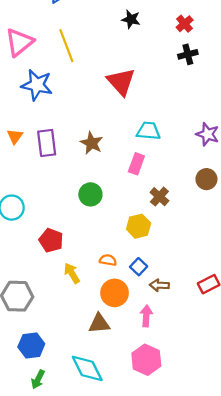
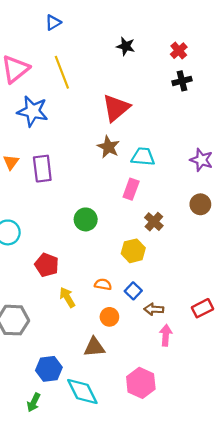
red triangle: (121, 82) -> (116, 108), turned 32
brown star: (92, 143) -> (108, 147), moved
orange circle: (115, 293) -> (109, 317), size x0.7
pink arrow: (146, 316) -> (166, 335), moved
blue hexagon: (31, 345) -> (49, 369), moved

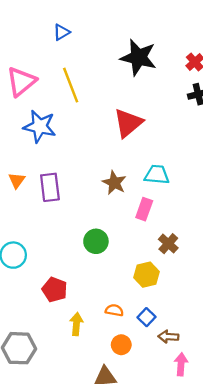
black star: (126, 46) -> (138, 57), size x1.8
brown star: (108, 147) -> (114, 183), moved
yellow arrow: (67, 297) -> (76, 324), turned 36

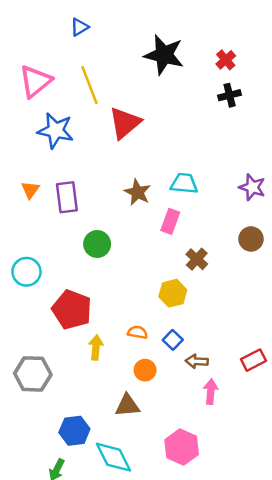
red triangle: (128, 123) -> (125, 123), moved
green circle: (96, 241) -> (97, 244), moved
red pentagon: (55, 290) -> (72, 310), size x1.4

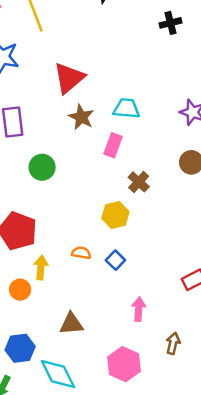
red triangle: (125, 123) -> (69, 78), moved
brown arrow: (197, 361) -> (173, 343), moved, turned 100
orange circle: (145, 370) -> (20, 290), moved
pink arrow: (211, 392) -> (139, 309), moved

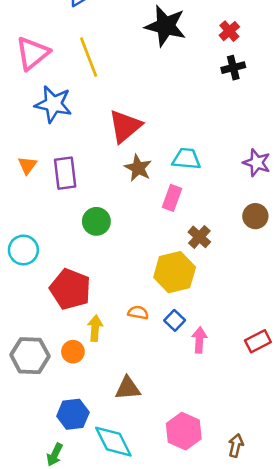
yellow hexagon: (115, 215) -> (175, 272), size x1.4
pink arrow: (139, 309) -> (199, 340), moved
brown arrow: (173, 343) -> (236, 446), moved

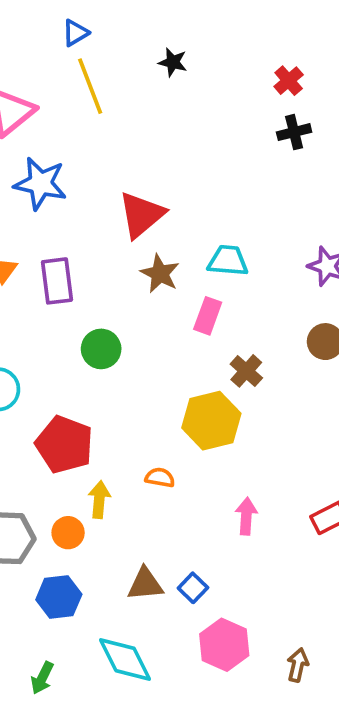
black star: (165, 26) -> (173, 62), moved, size x0.5
yellow line: (89, 57) -> (90, 86), moved
blue square: (175, 320) -> (193, 588), moved
blue hexagon: (73, 414) -> (59, 597), moved

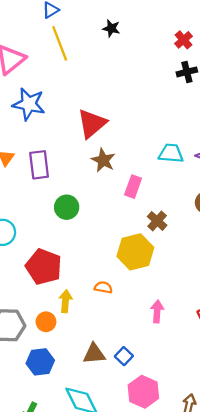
cyan trapezoid: (228, 261) -> (171, 153), moved

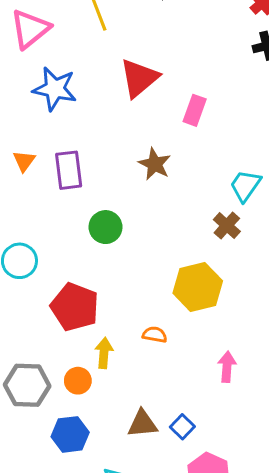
red triangle: (92, 124) -> (139, 78), moved
cyan trapezoid: (171, 153) -> (245, 186), moved, turned -60
pink rectangle: (133, 187) -> (195, 110), moved
brown cross: (157, 221) -> (227, 226), moved

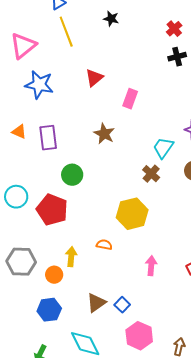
red triangle: (139, 78) -> (94, 78), size x0.7
orange triangle: (24, 161) -> (19, 132), turned -42
red pentagon: (75, 307) -> (52, 210), moved
gray hexagon: (27, 385) -> (21, 262), moved
brown triangle: (142, 424) -> (96, 303), turned -30

